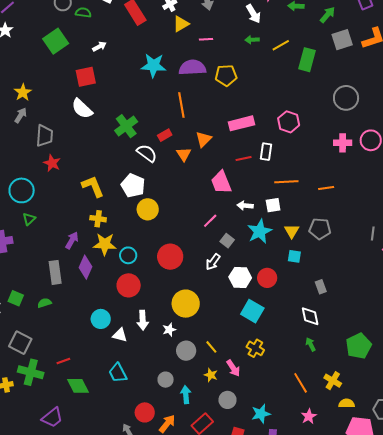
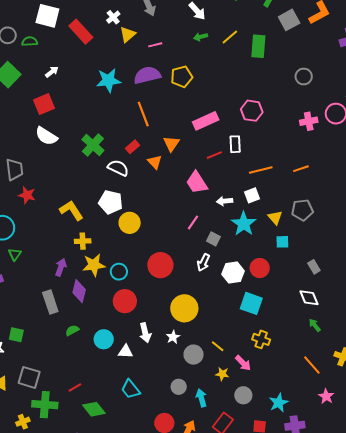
gray circle: (346, 98) -> (304, 77), size x0.7
green semicircle: (44, 303) -> (72, 330), moved

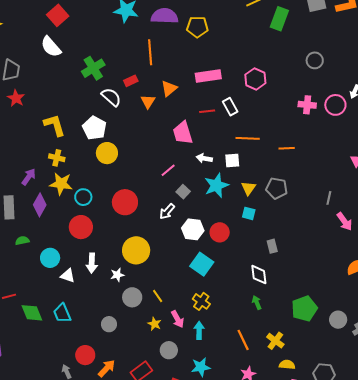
red square: (44, 104) -> (58, 15), turned -35
white rectangle: (235, 144) -> (230, 107), turned -42
cyan arrow: (201, 398) -> (199, 330), moved
green diamond: (94, 409) -> (32, 313), moved

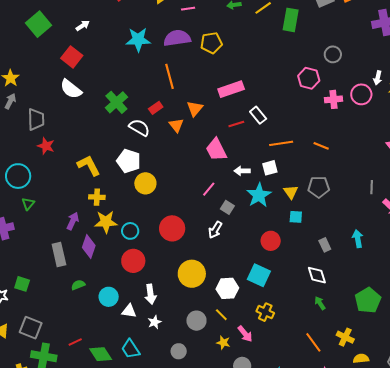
pink hexagon: (255, 79) -> (309, 78), moved
orange line: (287, 148) -> (321, 146), turned 35
white hexagon: (193, 229) -> (227, 288), moved
white star: (117, 275) -> (155, 322), moved
cyan arrow: (199, 330) -> (358, 239), moved

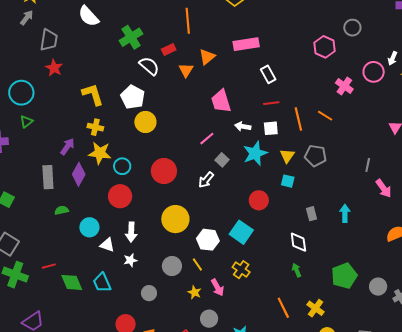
pink cross: (333, 99) -> (344, 86), moved, turned 30
red line: (236, 124) -> (271, 103), moved
orange line: (281, 143) -> (298, 119), moved, turned 75

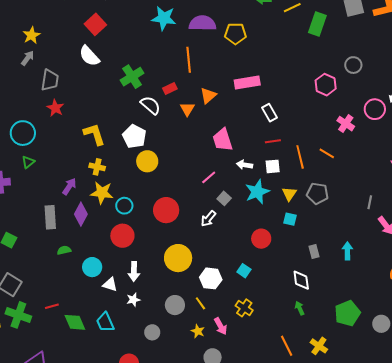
cyan square: (241, 232) -> (244, 271), size x0.6

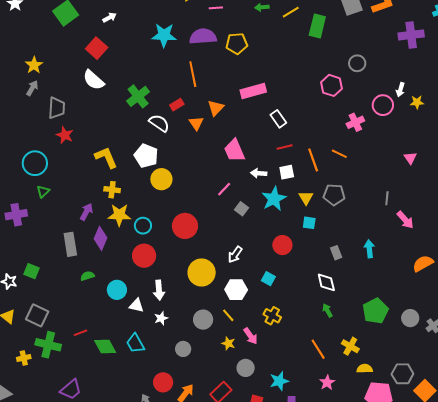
pink cross: (346, 124) -> (355, 122), turned 36
white arrow: (208, 219) -> (235, 255), moved

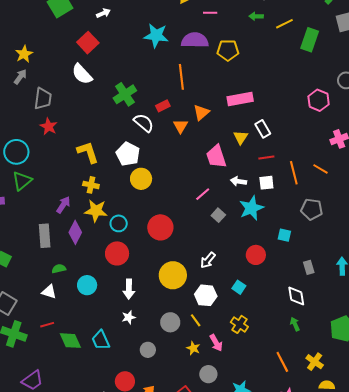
green triangle: (43, 191) -> (22, 181), size x1.5
yellow triangle: (306, 198) -> (241, 137), moved
white triangle: (136, 305) -> (49, 292), moved

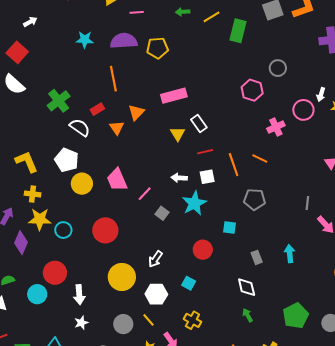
cyan star: (156, 36) -> (85, 40), size x0.7
pink trapezoid: (216, 157) -> (117, 180), moved
red circle: (117, 253) -> (55, 273), moved

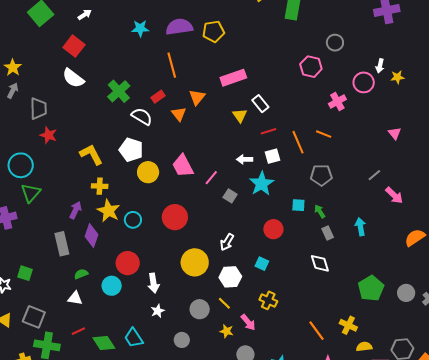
gray line: (307, 203) -> (374, 175), turned 48
yellow star: (40, 219) -> (109, 211), turned 30
green arrow: (248, 315) -> (320, 211), moved

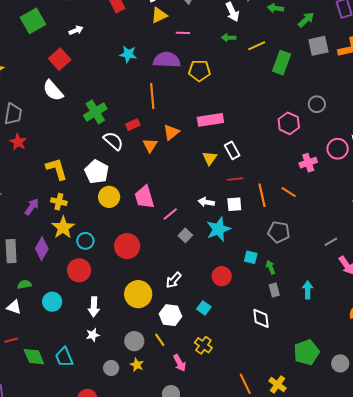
purple arrow: (76, 210) -> (32, 207), moved
red circle: (128, 263) -> (79, 270), moved
yellow star: (226, 331) -> (137, 365), moved

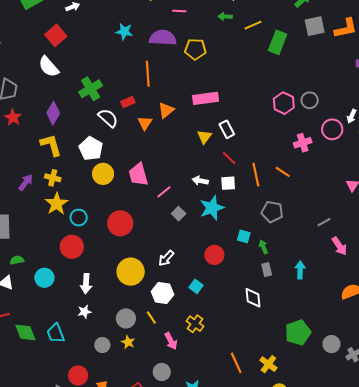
gray circle: (317, 104) -> (310, 100), moved
red line: (235, 179) -> (229, 158), turned 49
purple diamond: (42, 249) -> (53, 113), moved

